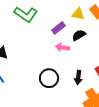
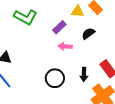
black semicircle: (79, 35) -> (88, 34), moved

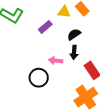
pink arrow: (65, 46) -> (56, 60), moved
black arrow: (84, 74) -> (74, 52), moved

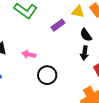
black semicircle: (74, 34) -> (86, 35), turned -96
pink arrow: (56, 60) -> (29, 54), moved

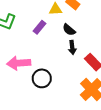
pink arrow: (29, 54) -> (19, 63), size x1.6

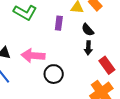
purple rectangle: (40, 27) -> (59, 23), turned -40

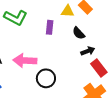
black arrow: (88, 48) -> (88, 51), moved, turned -112

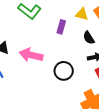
black circle: (46, 78) -> (64, 71), moved

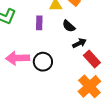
black circle: (64, 71) -> (43, 62), moved

